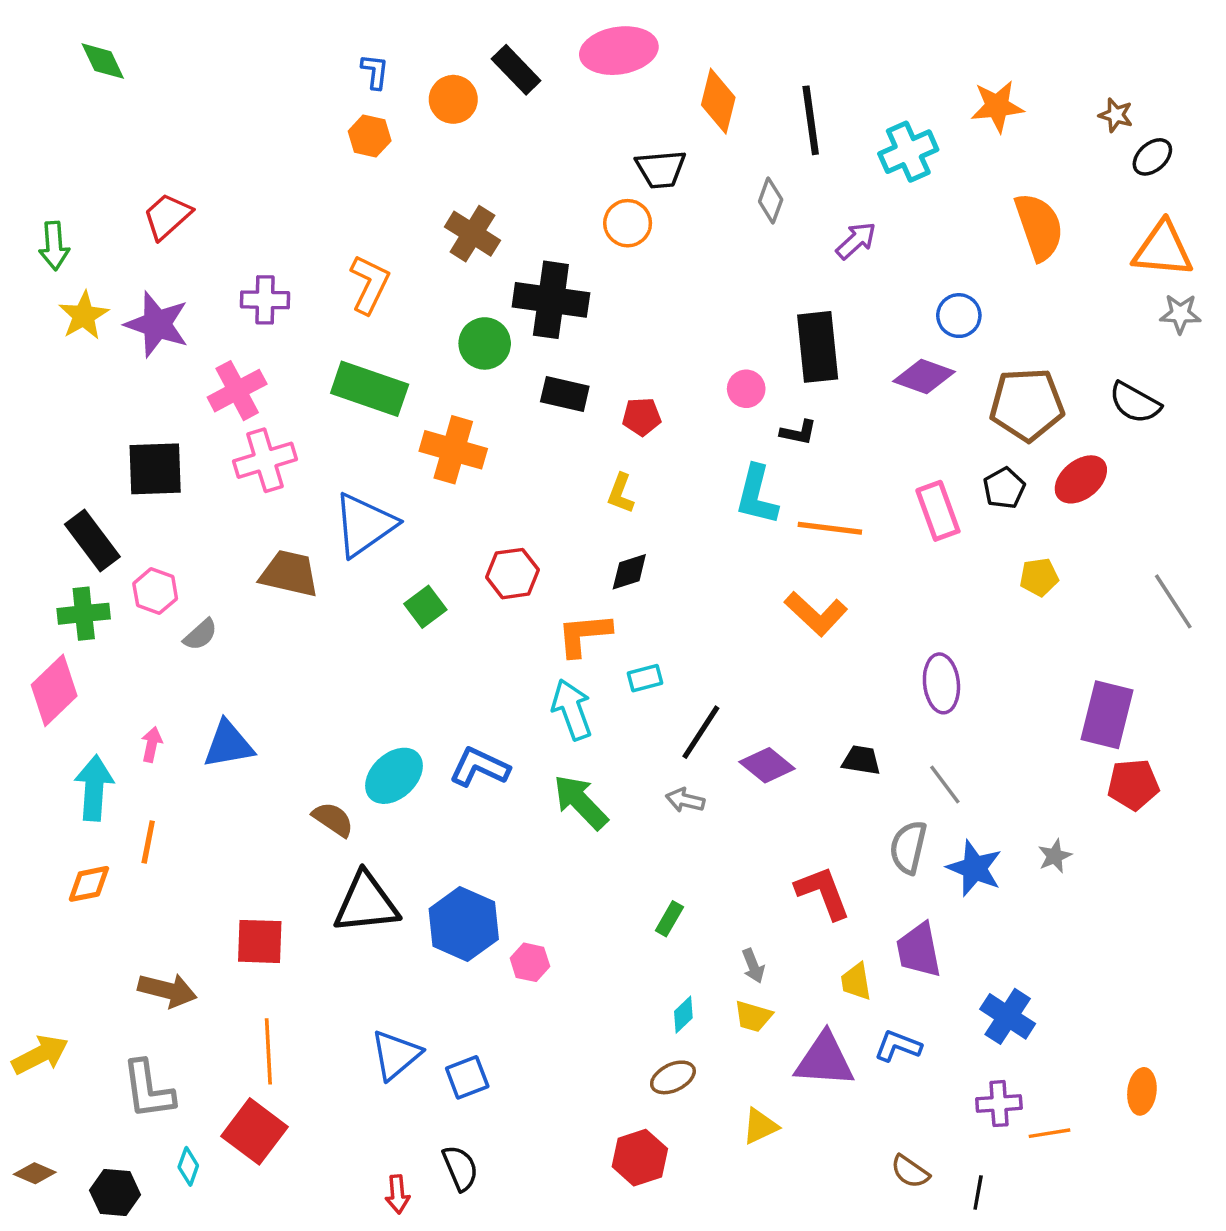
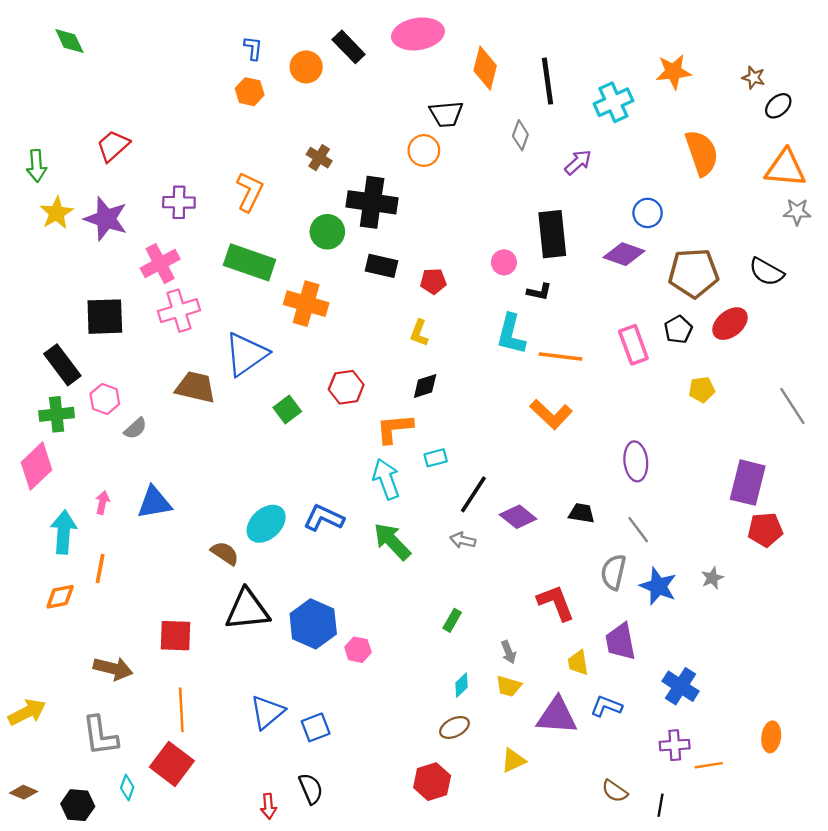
brown cross: (472, 234) -> (319, 158), size x0.7

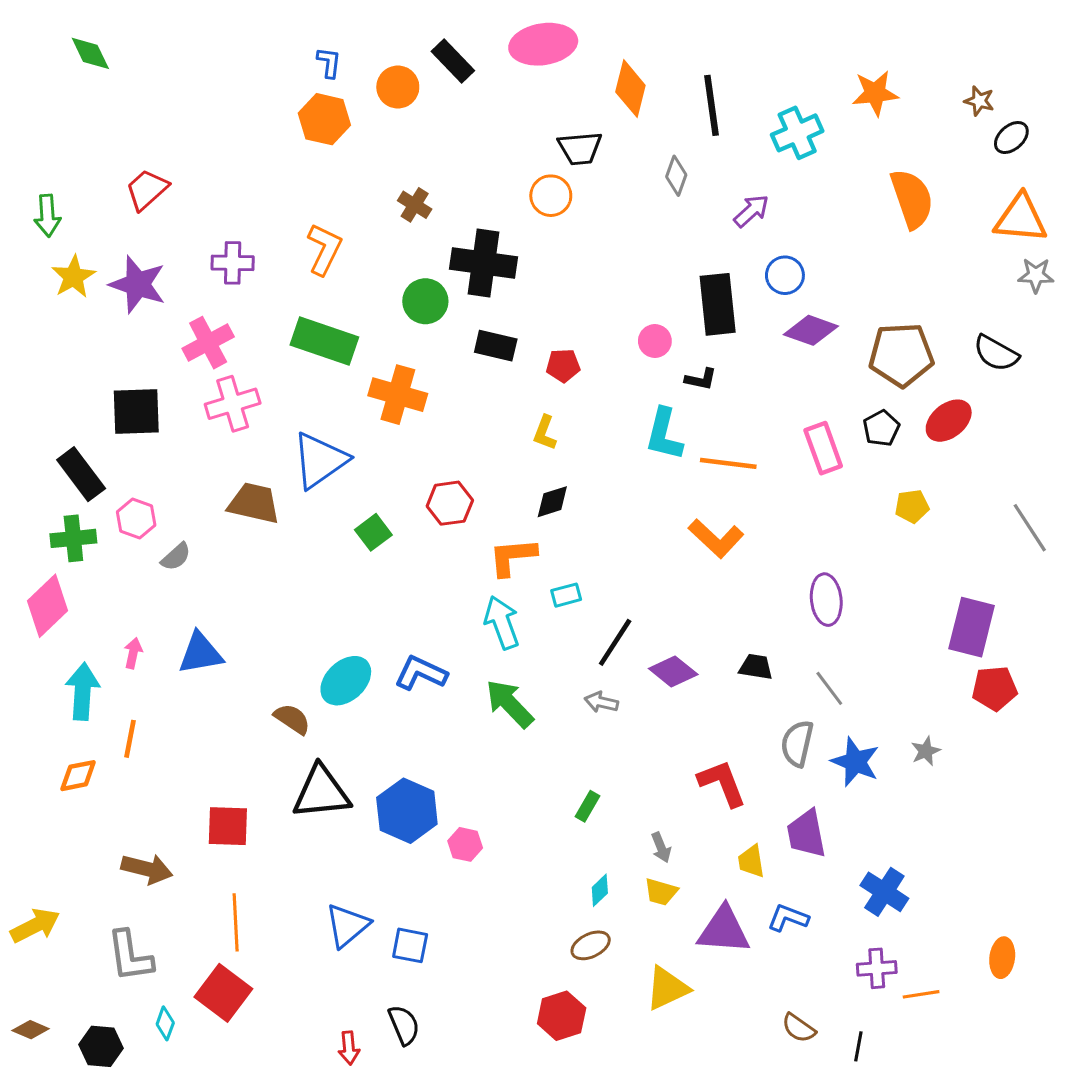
orange hexagon: (250, 92) -> (324, 119), size x1.4
blue circle: (648, 213) -> (785, 275), moved
blue square: (316, 727) -> (410, 945), turned 32
yellow triangle: (513, 760) -> (667, 988), size x1.4

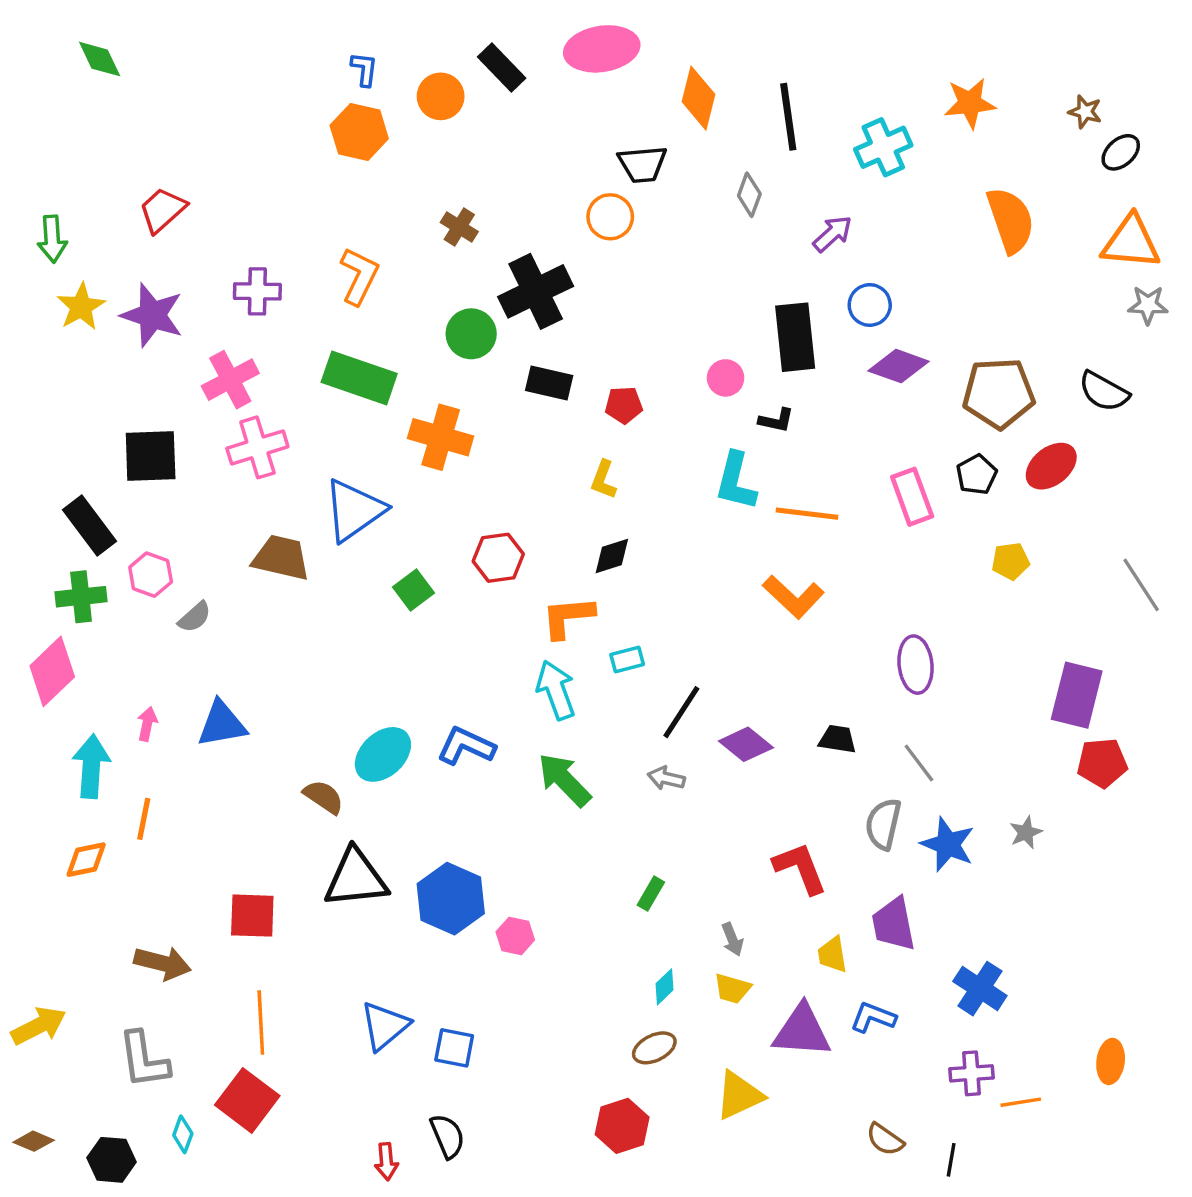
black cross: (483, 263) -> (536, 291), turned -34

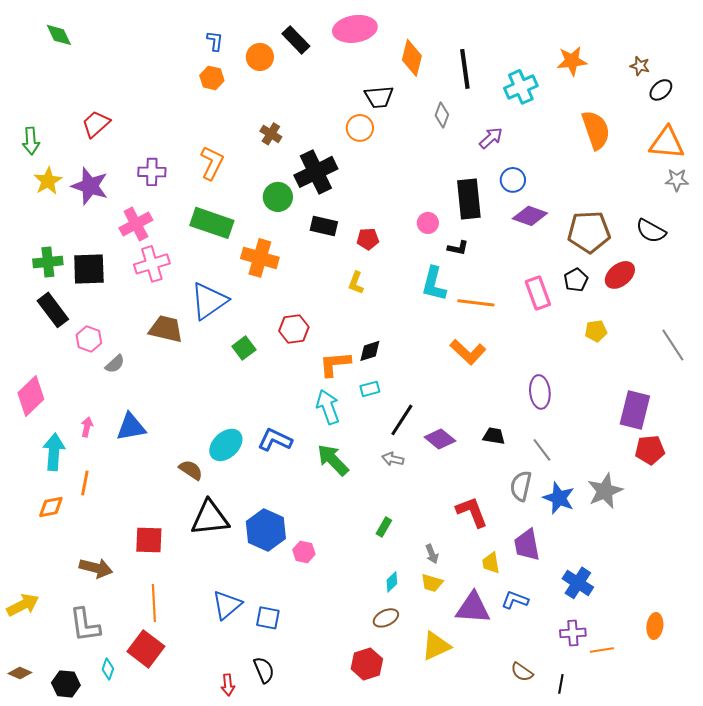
orange hexagon: (359, 132) -> (212, 78), size x0.7
black diamond: (612, 556) -> (370, 351), moved
green cross: (81, 597) -> (48, 262), moved
gray star: (1026, 832) -> (605, 491), size x1.8

